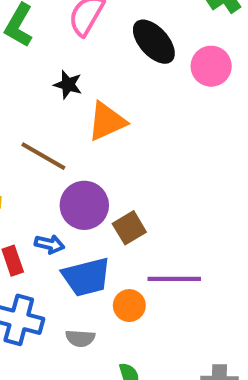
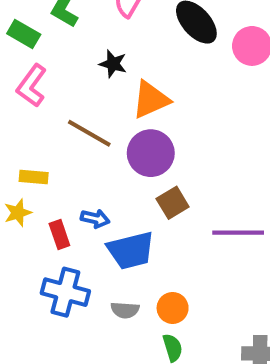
purple circle: (84, 205) -> (151, 153), moved
purple line: (174, 279) -> (238, 233), moved
orange circle: (129, 306) -> (173, 308), moved

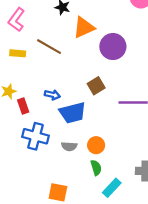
purple circle: (151, 153) -> (113, 47), moved
yellow rectangle: (34, 177) -> (18, 53), moved
red rectangle: (59, 235) -> (23, 106), moved

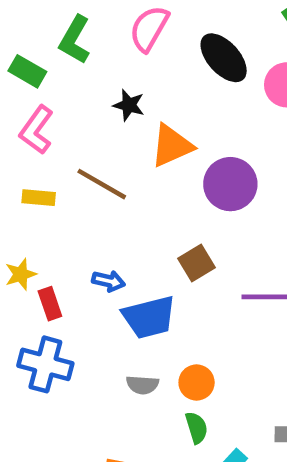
blue cross: (36, 136) -> (45, 364), moved

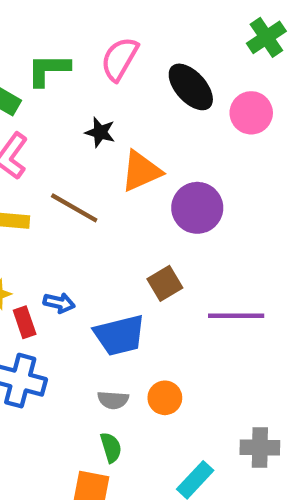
green L-shape: (75, 40) -> (48, 70), turned 60
blue arrow: (109, 281) -> (59, 303), moved
green semicircle: (197, 428) -> (111, 447), moved

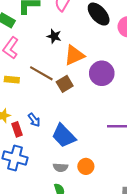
brown square: (165, 283) -> (65, 84), moved
blue arrow: (59, 303) -> (34, 120), turned 40
blue trapezoid: (120, 335) -> (64, 136), turned 60

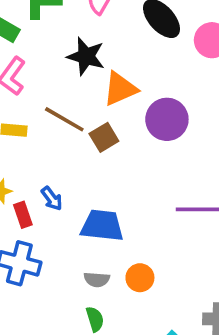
black star: (54, 36) -> (86, 56), size x1.5
blue trapezoid: (64, 136) -> (102, 226), turned 140

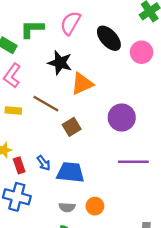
purple circle: (167, 119) -> (122, 118), moved
brown square: (104, 137) -> (72, 127), moved
blue arrow: (52, 199) -> (44, 163), moved

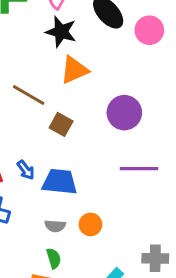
black star: (60, 63) -> (61, 32), moved
brown square: (72, 127) -> (61, 124), turned -30

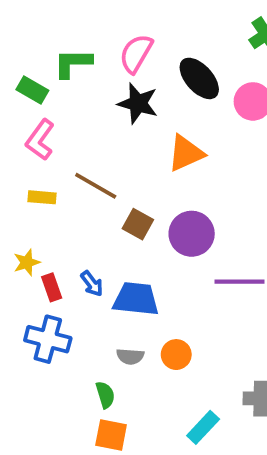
orange triangle: (74, 70) -> (186, 153), moved
purple circle: (124, 113) -> (192, 234), moved
green semicircle: (54, 258) -> (105, 395), moved

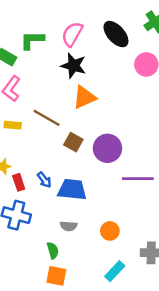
black ellipse: (199, 78) -> (116, 34), moved
orange triangle: (186, 153) -> (84, 97), moved
orange circle: (176, 355) -> (110, 231), moved

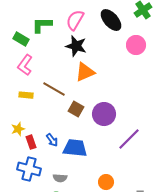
purple line: (138, 179) -> (129, 139), turned -45
gray semicircle: (69, 226) -> (60, 178), moved

